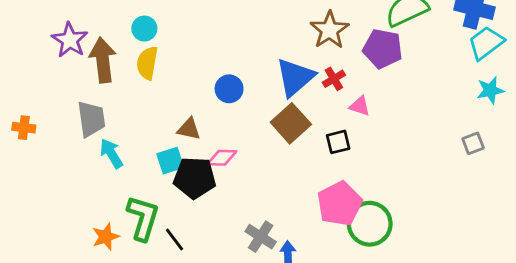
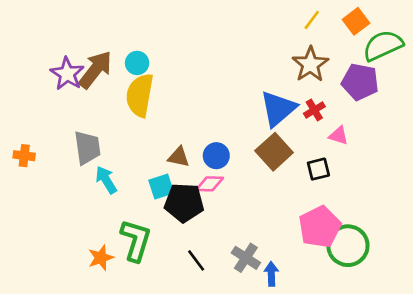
brown arrow: (103, 60) -> (95, 70), moved, turned 45
yellow semicircle: (147, 63) -> (140, 95), size x1.4
blue circle: (229, 89) -> (216, 156), moved
black line: (175, 240) -> (196, 260), moved

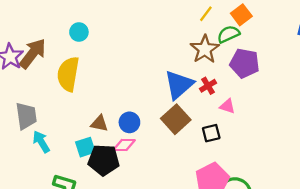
green semicircle: (383, 46) -> (228, 34), moved, size x0.7
cyan circle: (137, 63) -> (79, 32), moved

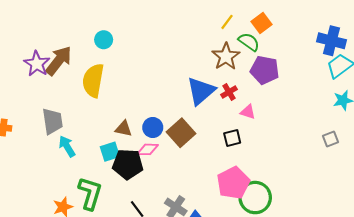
green semicircle: (228, 34) -> (249, 42), turned 60
brown square: (176, 119) -> (181, 133), moved

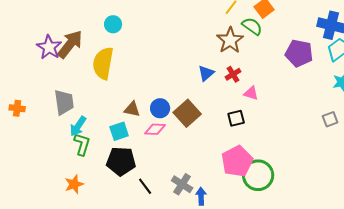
purple pentagon: (265, 70) -> (299, 53), moved
blue triangle: (201, 91) -> (206, 73), size x0.6
cyan arrow: (67, 146) -> (78, 126), turned -115
black pentagon: (128, 164) -> (121, 161), moved
green L-shape: (90, 193) -> (82, 144), moved, size x0.7

